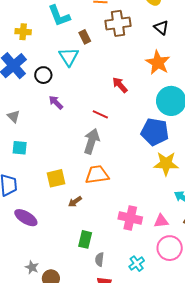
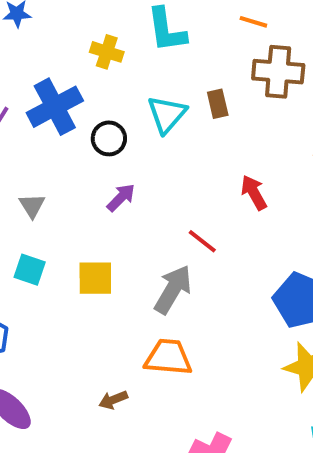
yellow cross: (23, 32) -> (107, 52), moved
brown rectangle: (85, 37) -> (218, 104), moved
purple arrow: (56, 102) -> (121, 198), turned 77
yellow square: (56, 178) -> (95, 278), moved

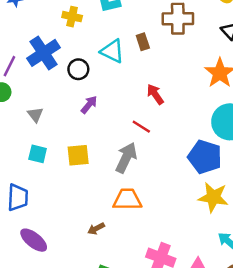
cyan triangle: (167, 114) -> (112, 51), turned -40
red arrow: (254, 193) -> (155, 94), moved

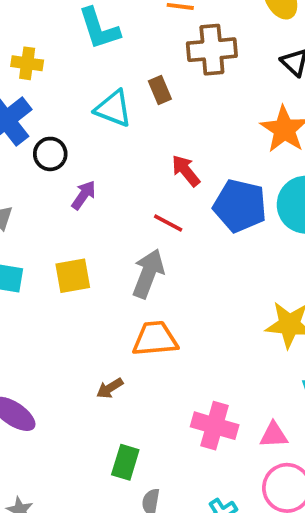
yellow cross: (72, 17) -> (27, 63), moved
black circle: (78, 69) -> (50, 154), moved
blue pentagon: (205, 157) -> (240, 206), moved

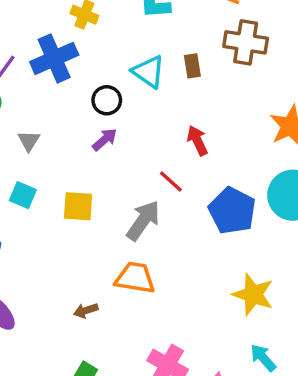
black circle: (50, 154) -> (107, 100), moved
blue pentagon: (240, 206) -> (232, 211), moved

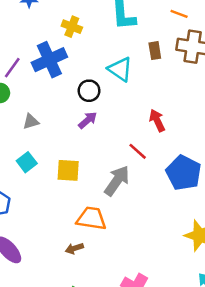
brown rectangle: (192, 66) -> (155, 51), moved
gray triangle: (29, 141) -> (31, 122), turned 42
cyan square: (23, 195) -> (27, 162), turned 30
orange trapezoid: (135, 278) -> (91, 218), moved

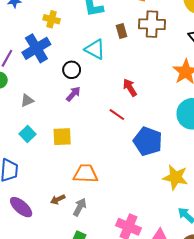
blue pentagon: (184, 173) -> (148, 141), moved
gray arrow: (117, 181) -> (80, 207), moved, size x0.7
brown arrow: (74, 248) -> (58, 199), moved

